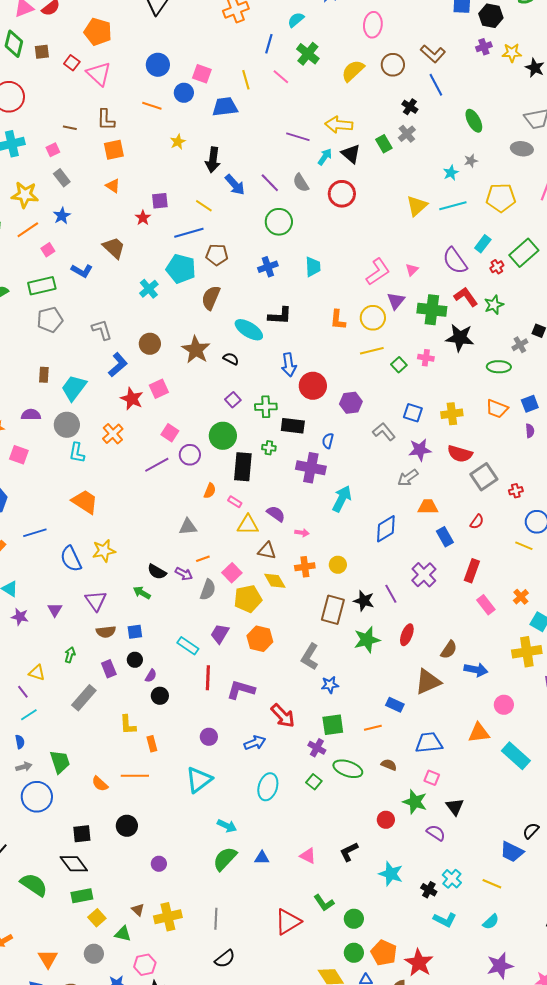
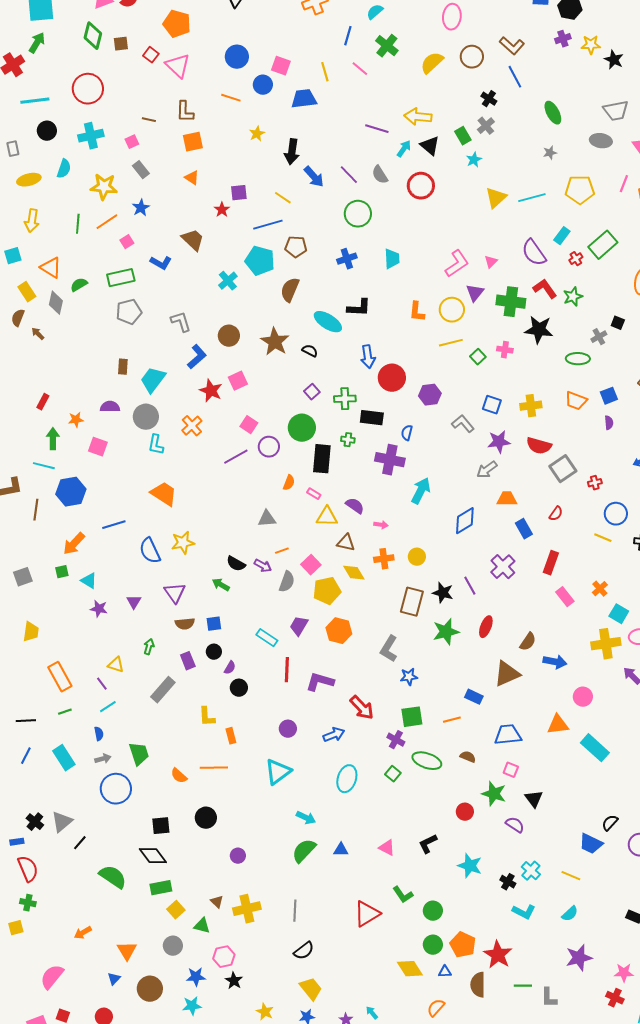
cyan star: (451, 173) -> (474, 160), moved

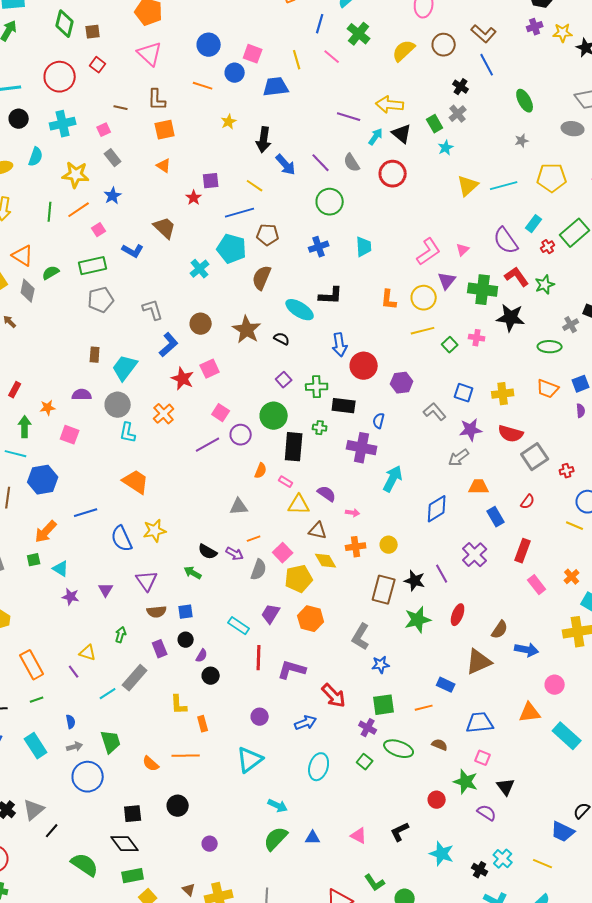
red square: (151, 55) -> (98, 65), moved
cyan line: (108, 707) -> (108, 694), moved

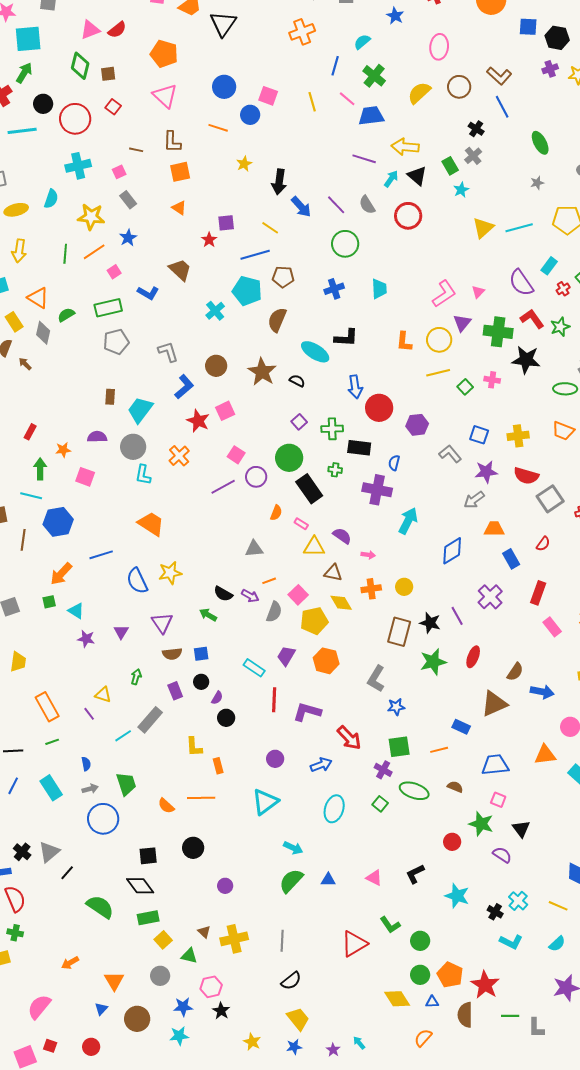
blue trapezoid: (276, 87) -> (371, 116), moved
black circle: (19, 119) -> (43, 104), moved
black rectangle: (294, 447) -> (309, 489), turned -40

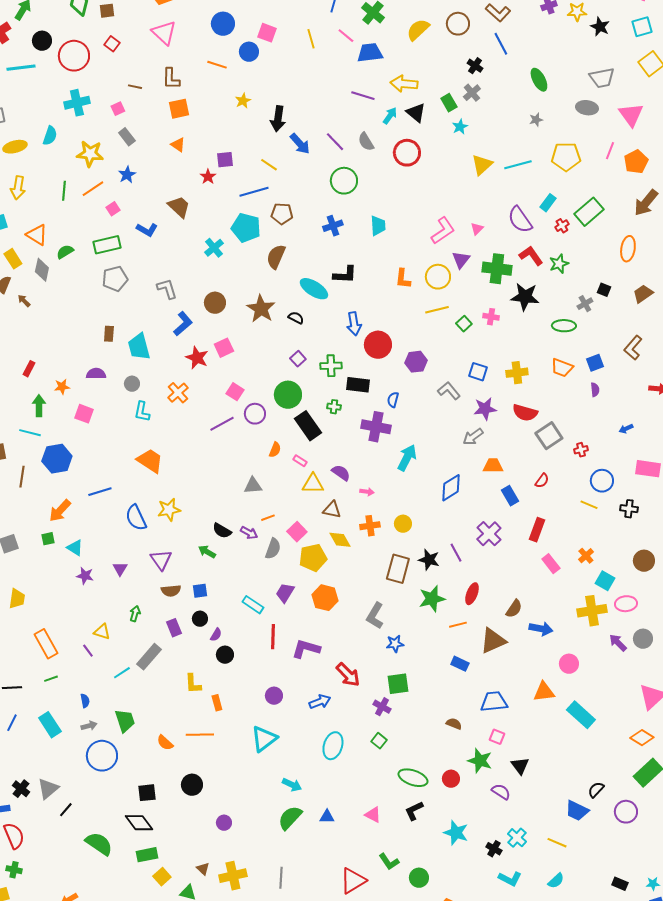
cyan trapezoid: (140, 410) -> (139, 347), turned -52
gray circle: (133, 447) -> (132, 384), size x0.6
orange line: (439, 750) -> (458, 625), moved
green ellipse: (414, 791) -> (413, 778), moved

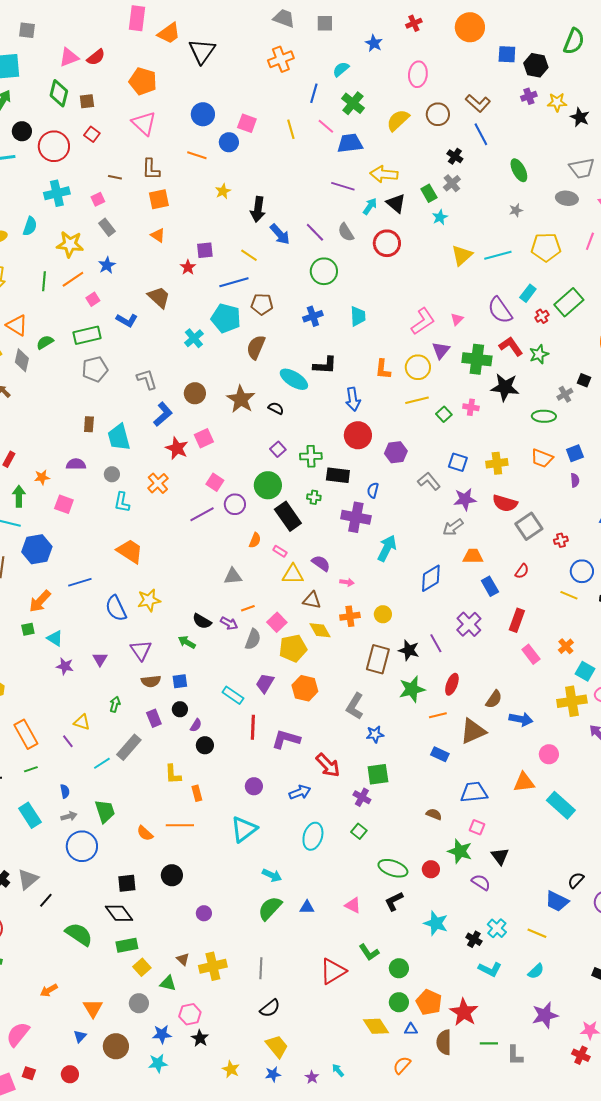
blue arrow: (354, 324) -> (353, 399), moved

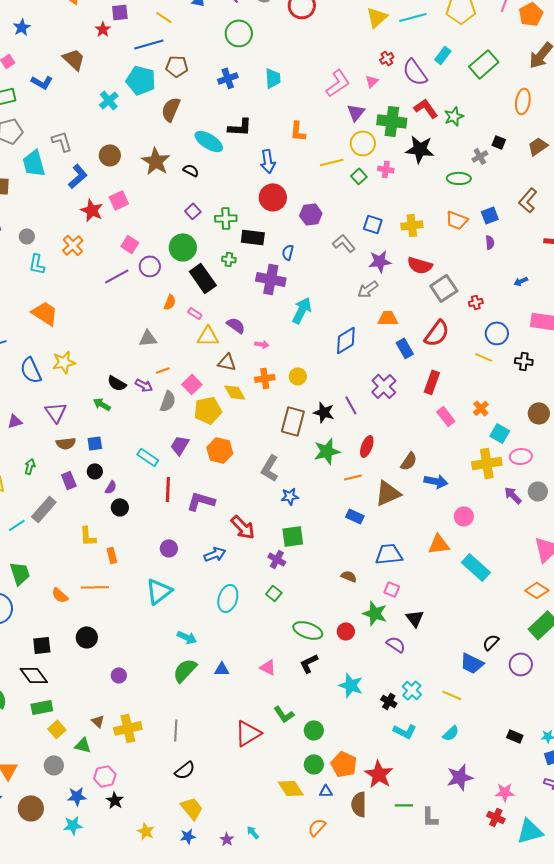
red cross: (542, 316) -> (387, 58), moved
yellow circle: (418, 367) -> (363, 143), moved
cyan trapezoid: (119, 437) -> (34, 163), moved
red semicircle: (522, 571) -> (437, 333), size x1.8
purple triangle: (100, 659) -> (15, 421), turned 42

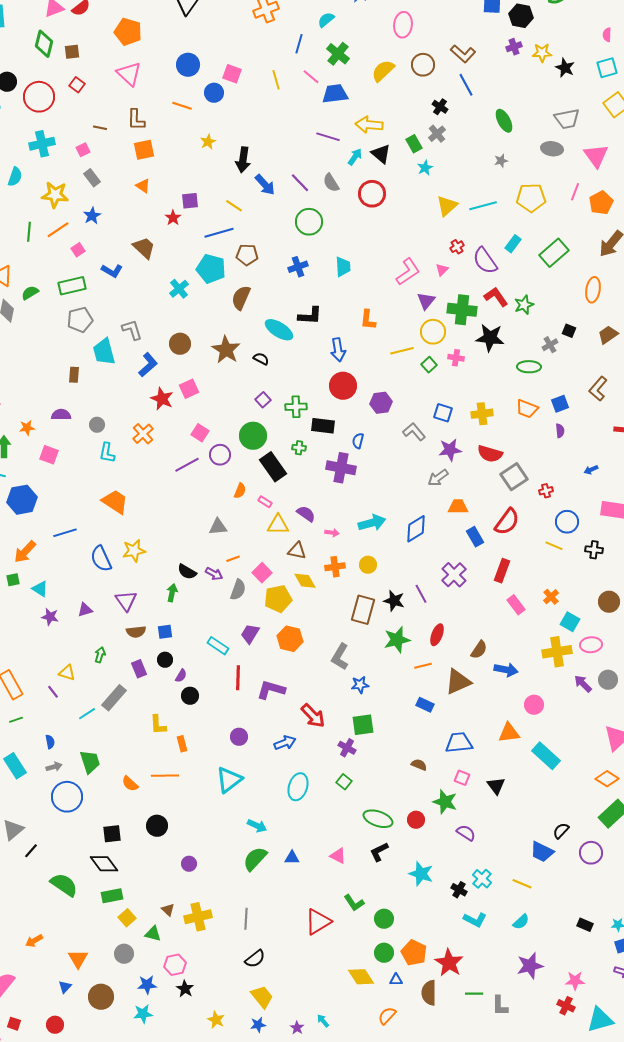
cyan arrow: (302, 310) -> (372, 523), moved, turned 48
green arrow: (102, 404) -> (172, 593), turned 72
black triangle: (415, 618) -> (496, 786), moved

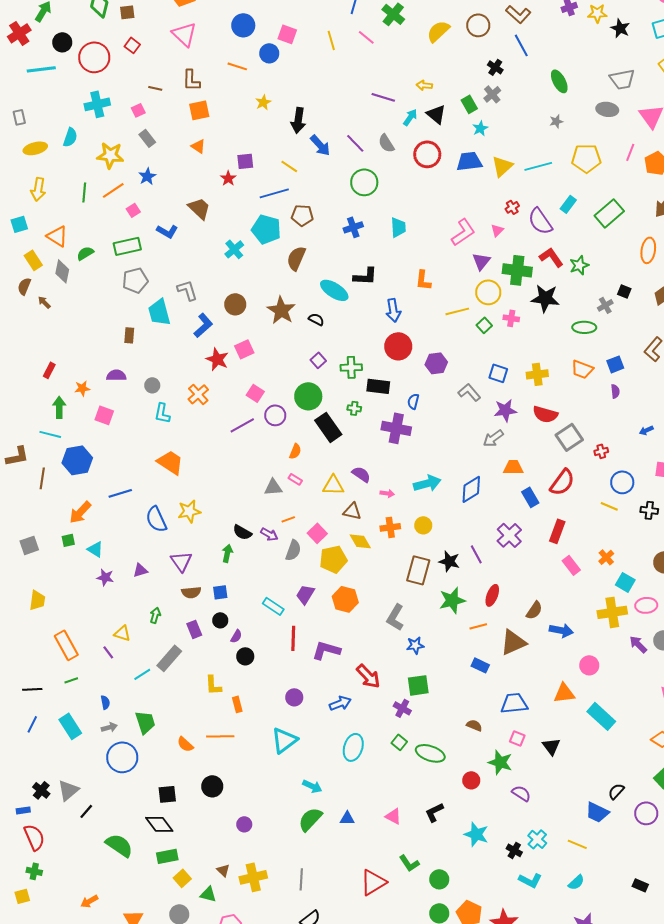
blue trapezoid: (335, 94) -> (469, 161), moved
yellow arrow: (369, 125) -> (424, 85), size x0.6
pink rectangle: (265, 502) -> (295, 479), moved
green ellipse: (378, 819) -> (430, 753), moved

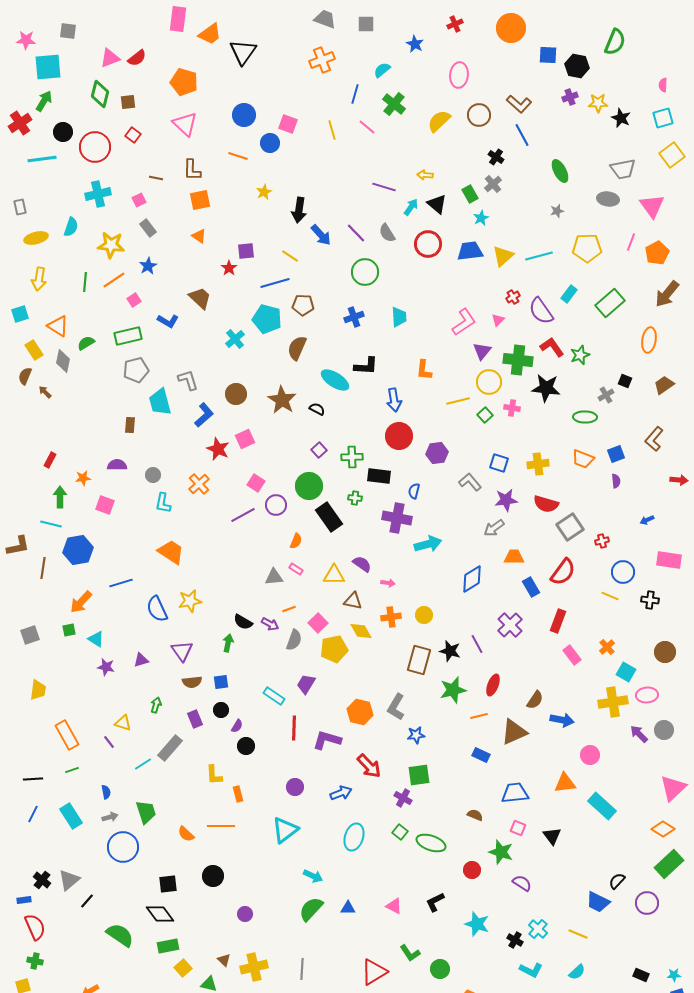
cyan arrow: (427, 483) -> (428, 544), moved
orange hexagon: (345, 599) -> (360, 712), moved

